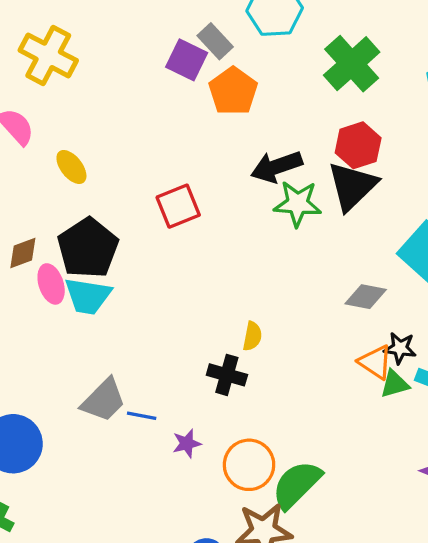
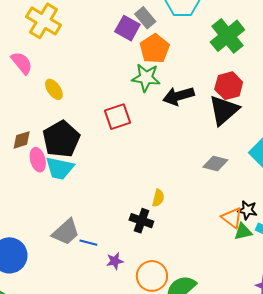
green star: (298, 204) -> (146, 78), moved
gray diamond: (366, 297) -> (215, 164), moved

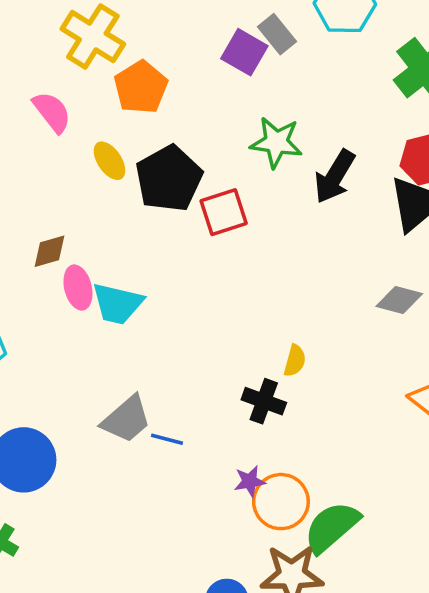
orange pentagon: (155, 49) -> (141, 87), moved
black arrow: (178, 96) -> (335, 177), turned -44
black pentagon: (61, 139) -> (169, 179), moved
purple star: (115, 261) -> (250, 481), moved

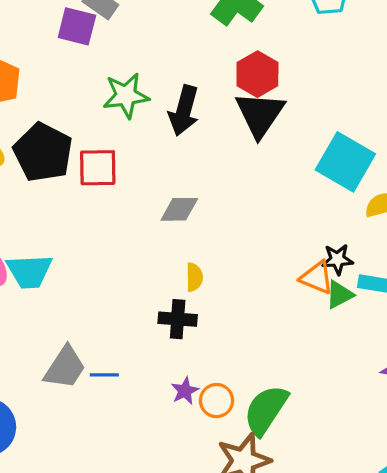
red square: (224, 212) -> (98, 168), turned 33
gray diamond: (399, 300) -> (179, 209), moved
orange circle: (281, 502) -> (216, 401), size x0.7

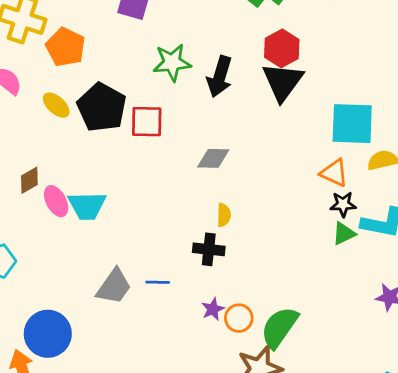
cyan square: (345, 162) -> (352, 124), turned -30
orange triangle: (317, 278) -> (334, 173), moved
blue line: (104, 375) -> (158, 282), moved

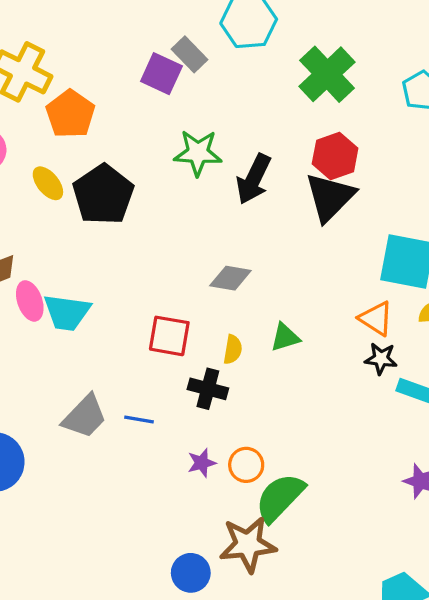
red square: (147, 122) -> (169, 336), moved
green triangle: (344, 234) -> (285, 337), moved
orange circle: (239, 318) -> (246, 465), moved

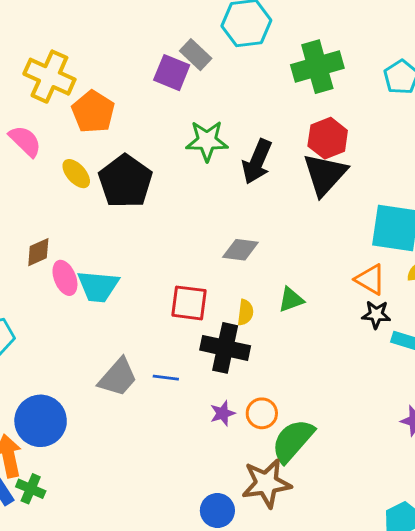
green cross: (327, 74) -> (317, 67), turned 30
black cross: (208, 389) -> (225, 348), size x1.4

